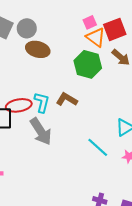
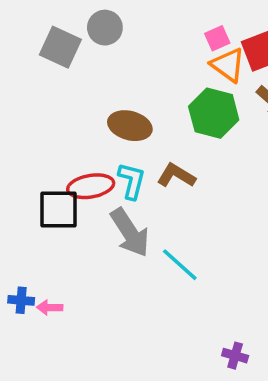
gray circle: (27, 28) -> (105, 28), moved
brown ellipse: (38, 49) -> (130, 126), moved
cyan line: (98, 147) -> (180, 265), moved

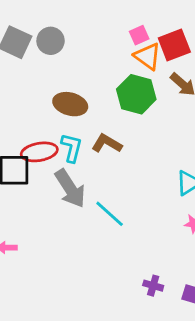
gray circle: (105, 28) -> (51, 41), moved

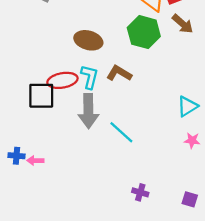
gray arrow: (70, 188) -> (88, 111), turned 32
purple cross: (153, 286) -> (140, 192), moved

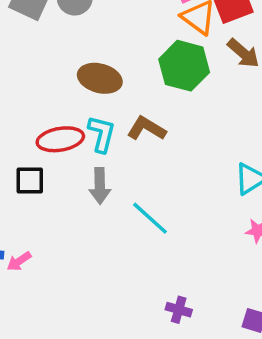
black square: (41, 96) -> (30, 181), moved, size x0.7
gray arrow: (88, 111) -> (100, 186), size x0.7
pink arrow: (35, 161) -> (19, 261), turned -35

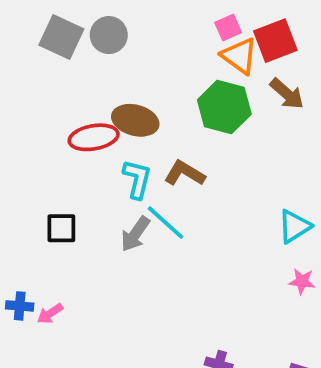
red ellipse: (60, 139) -> (94, 137), moved
gray arrow: (100, 186) -> (135, 234), turned 36
cyan line: (150, 218) -> (166, 223), moved

